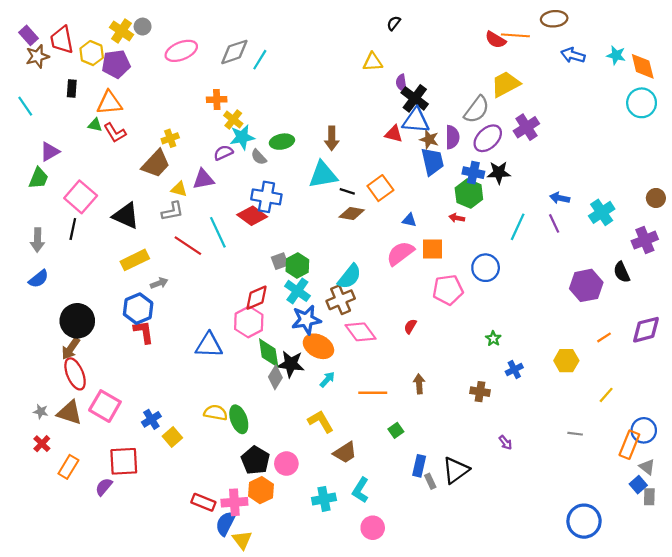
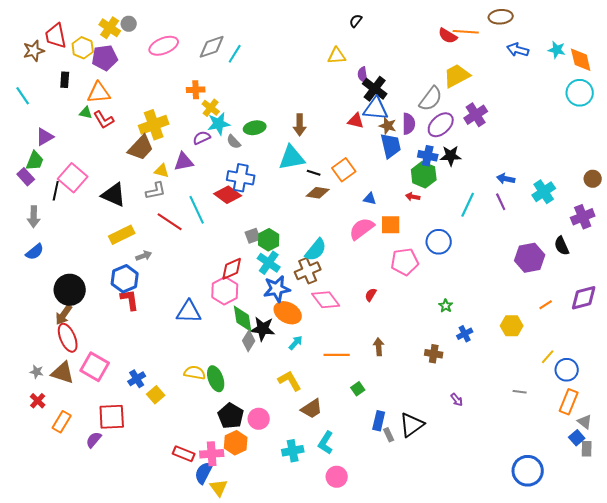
purple rectangle: (29, 35) -> (26, 177), moved
yellow cross: (170, 138) -> (154, 125), size x1.8
black line: (73, 229) -> (56, 191), moved
blue circle: (644, 430) -> (567, 370), moved

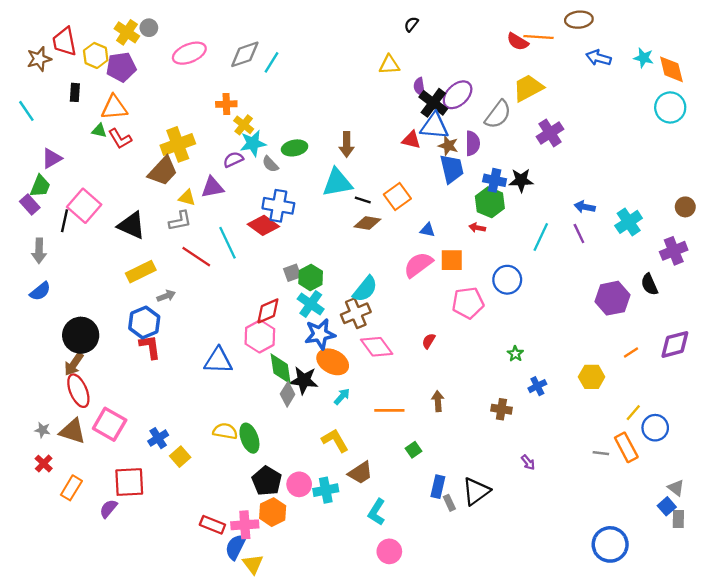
purple ellipse: (441, 125) -> (458, 95), moved
orange rectangle: (569, 402) -> (626, 447), moved, turned -50
cyan cross: (293, 451) -> (326, 490), moved

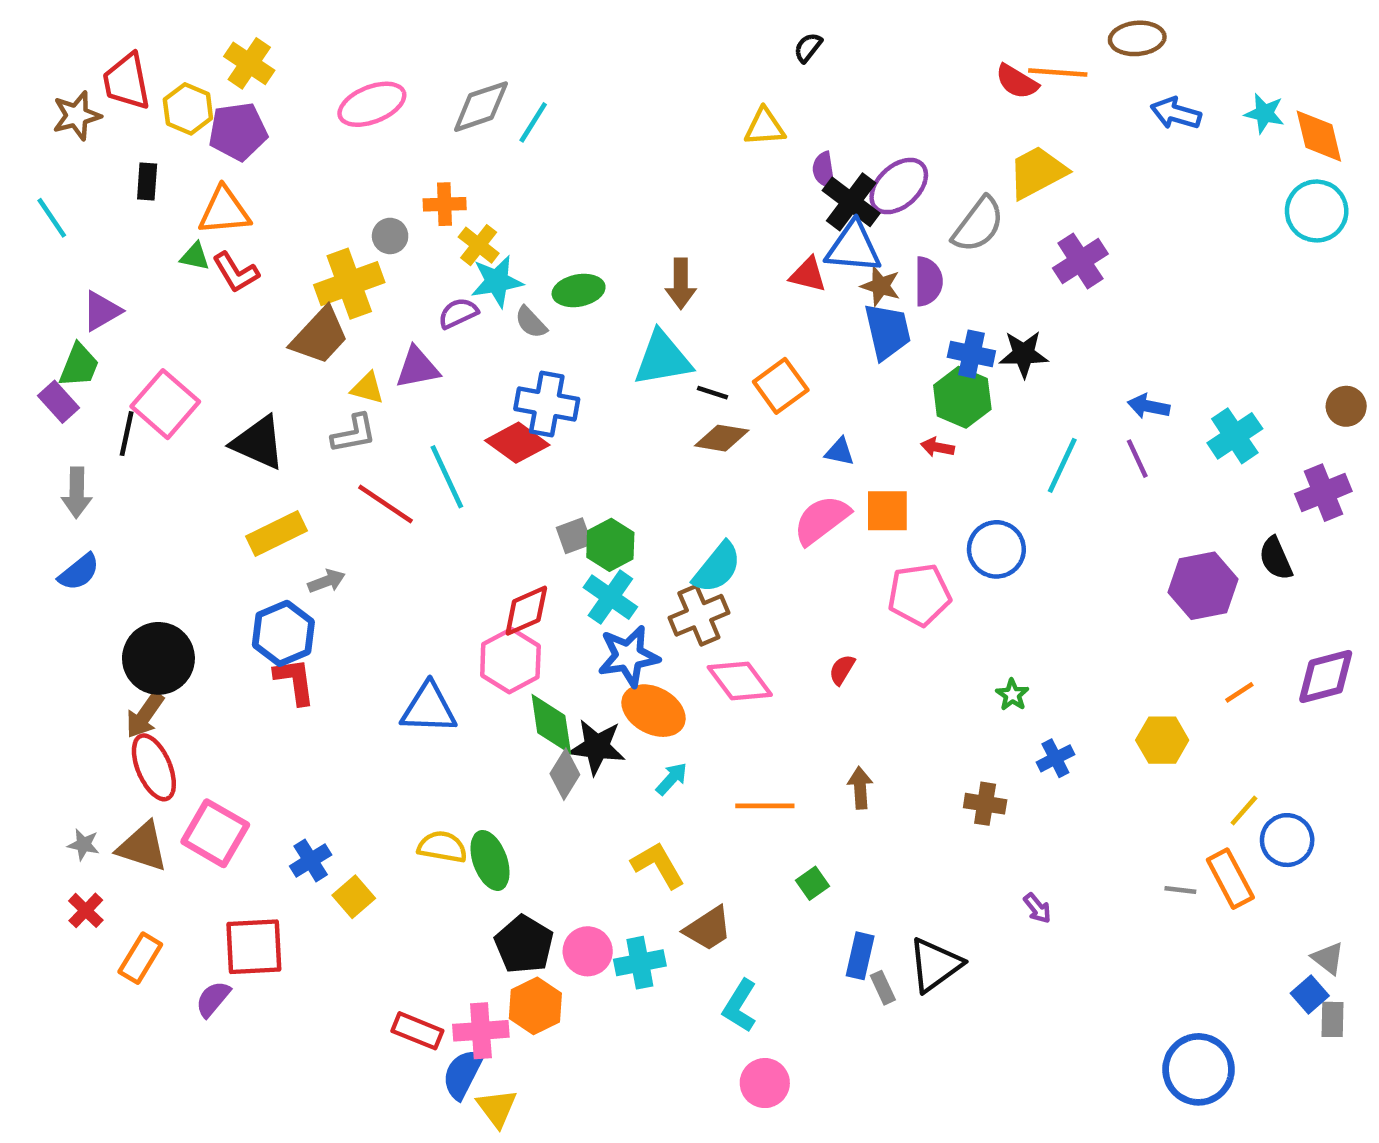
gray circle: (149, 28) -> (390, 236), moved

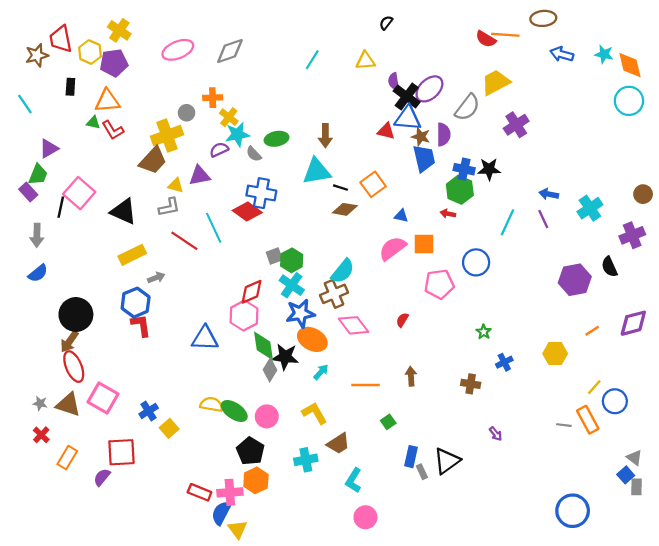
cyan line: (533, 122) -> (312, 60), moved
green ellipse: (490, 860) -> (234, 411), turned -36
pink circle: (588, 951) -> (267, 416), moved

